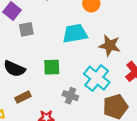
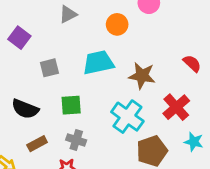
gray square: (26, 29) -> (49, 68), moved
gray cross: (70, 96) -> (76, 140), moved

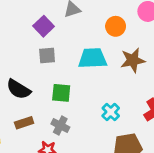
purple square: (19, 38) -> (44, 26), moved
brown star: (142, 76) -> (133, 60), moved, turned -30
cyan cross: (127, 117) -> (111, 112), size x0.6

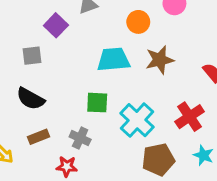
gray square: (47, 55) -> (32, 56), moved
green square: (61, 93) -> (97, 103), moved
cyan cross: (111, 112) -> (137, 120), size x1.6

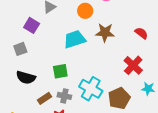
brown star: (160, 60) -> (105, 33), turned 30
green square: (97, 103) -> (60, 71), moved
cyan cross: (137, 120) -> (91, 89), moved
brown rectangle: (39, 137) -> (45, 98), moved

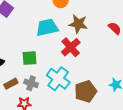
red cross: (133, 65) -> (71, 47), moved

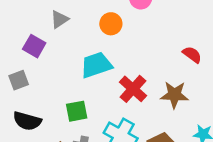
brown star: (78, 24) -> (174, 95), moved

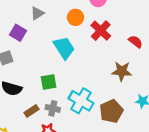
cyan trapezoid: (96, 65) -> (64, 48), turned 75
red cross: (133, 89) -> (101, 31), moved

